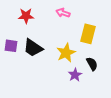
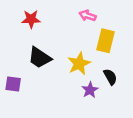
pink arrow: (63, 13) -> (88, 16), moved
purple square: (11, 46) -> (13, 84), moved

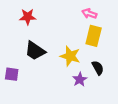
pink arrow: (88, 16) -> (89, 14), moved
yellow star: (79, 64) -> (70, 56), turned -30

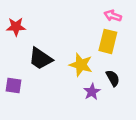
pink arrow: (89, 14) -> (113, 16), moved
red star: (28, 17) -> (16, 27), moved

